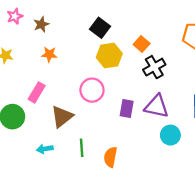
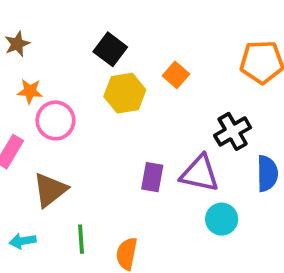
black cross: (154, 67) -> (233, 131), moved
pink circle: (92, 90) -> (55, 120), moved

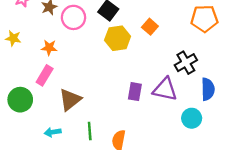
orange star: (30, 91) -> (49, 48), moved
pink circle: (55, 120) -> (73, 17), moved
cyan circle: (222, 219) -> (192, 118), moved

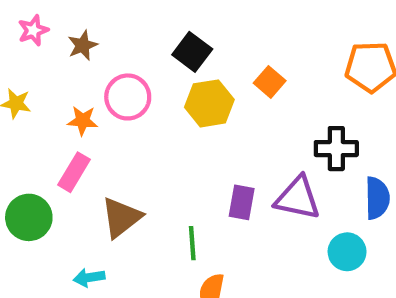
pink circle: (73, 17) -> (128, 97), moved
black cross: (186, 63) -> (336, 149), turned 30
green line: (90, 131) -> (192, 243), moved

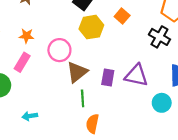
pink circle: (128, 97) -> (59, 50), moved
black cross: (336, 149) -> (159, 37), moved, turned 30
brown triangle: (121, 217) -> (77, 72), moved

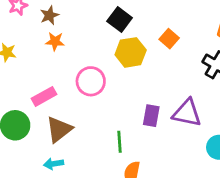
orange star: (26, 36) -> (55, 41), moved
pink rectangle: (22, 62) -> (44, 96), turned 30
brown triangle: (77, 72) -> (59, 129), moved

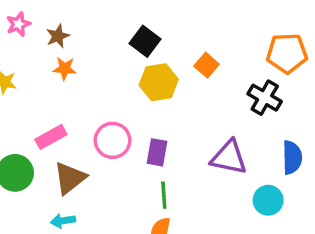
pink circle: (91, 81) -> (113, 140), moved
purple rectangle: (151, 116) -> (157, 152), moved
green line: (120, 142) -> (164, 195), moved

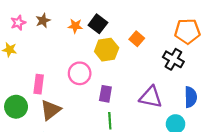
pink star: (18, 24) -> (18, 23), moved
orange star: (65, 69) -> (75, 26), moved
pink rectangle: (51, 137) -> (39, 84), turned -54
pink circle: (113, 140) -> (80, 73), moved

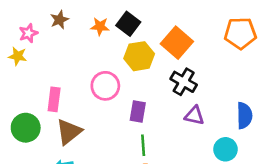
pink star: (18, 23) -> (28, 33), moved
orange square: (137, 39) -> (177, 43), size x1.6
black cross: (173, 59) -> (184, 82), moved
purple triangle: (151, 97) -> (194, 116), size x0.7

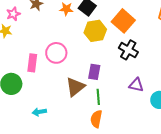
pink circle: (105, 86) -> (56, 53), moved
purple triangle: (194, 116) -> (136, 85), moved
brown triangle: (69, 132) -> (75, 87), moved

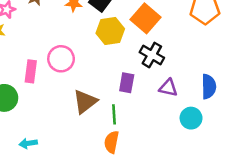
purple rectangle: (94, 72) -> (127, 83), moved
purple triangle: (136, 85) -> (168, 88), moved
cyan arrow: (39, 112) -> (28, 143), moved

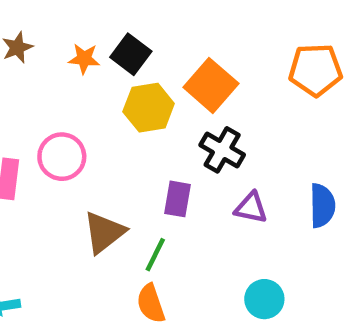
green line: (114, 114) -> (155, 255), turned 30
cyan circle: (191, 118) -> (264, 299), moved
orange semicircle: (112, 142) -> (151, 304), turned -30

